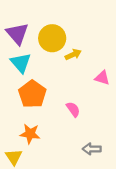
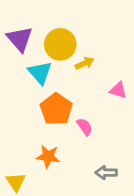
cyan triangle: (21, 63) -> (40, 73), moved
orange pentagon: (32, 94) -> (56, 109), moved
orange star: (30, 134) -> (48, 156), moved

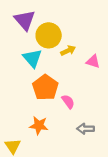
purple triangle: (20, 39) -> (25, 20), moved
pink triangle: (118, 90) -> (93, 61), moved
gray arrow: (106, 173) -> (85, 129), moved

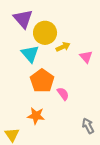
pink triangle: (93, 61) -> (86, 57), turned 32
gray arrow: (85, 129) -> (88, 126), moved, turned 63

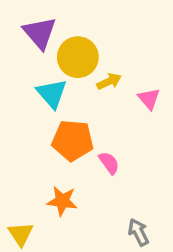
orange pentagon: (42, 81) -> (73, 140), turned -30
gray arrow: (88, 126) -> (139, 232), moved

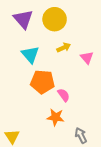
yellow circle: (78, 57) -> (55, 19), moved
orange star: (62, 201) -> (56, 117), moved

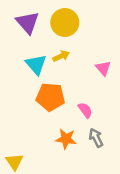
yellow arrow: (64, 47) -> (61, 56), moved
pink semicircle: (64, 95) -> (85, 110), moved
gray arrow: (81, 135) -> (96, 138), moved

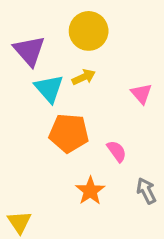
purple triangle: (28, 23) -> (29, 51), moved
gray arrow: (96, 138) -> (146, 191), moved
orange star: (66, 139) -> (90, 191), turned 30

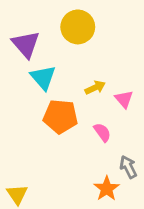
yellow arrow: (84, 77) -> (95, 88), moved
pink triangle: (141, 94) -> (124, 99), moved
orange star: (90, 191) -> (107, 189), moved

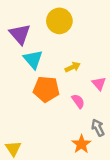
pink triangle: (124, 99) -> (99, 84), moved

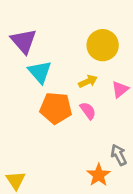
yellow circle: (59, 21) -> (103, 45), moved
pink triangle: (99, 84) -> (120, 89), moved, turned 32
pink semicircle: (78, 101) -> (88, 111), moved

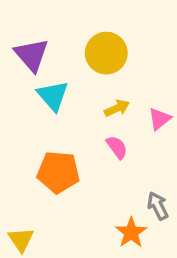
yellow circle: (103, 45) -> (106, 53), moved
orange pentagon: (56, 108) -> (58, 172), moved

